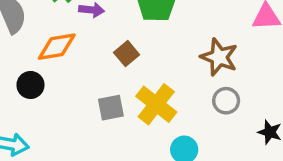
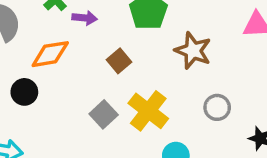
brown star: (219, 57) -> (193, 51), moved
gray square: (111, 108) -> (104, 114), turned -32

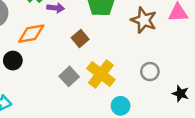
brown star: (193, 51) -> (144, 20), moved

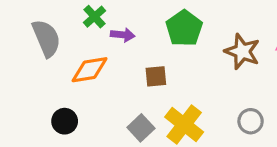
brown square: (80, 38) -> (156, 76), turned 35
black circle: (13, 61) -> (65, 121), moved

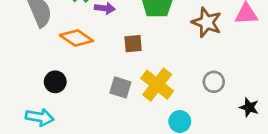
orange diamond: (90, 70) -> (76, 38), turned 44
gray square: (141, 128) -> (120, 87), turned -30

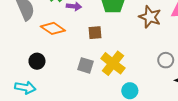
gray circle: (214, 82) -> (166, 60), moved

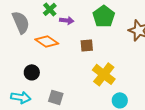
gray square: (86, 65) -> (56, 97), moved

